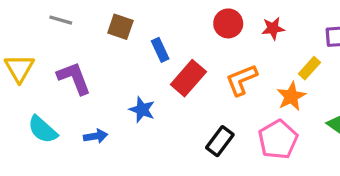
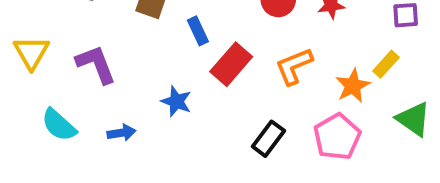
yellow rectangle: (309, 68) -> (386, 64), moved

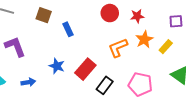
red rectangle: (231, 64) -> (85, 69), moved
orange star: (353, 86) -> (144, 40), moved
pink pentagon: (337, 137) -> (140, 84), turned -30

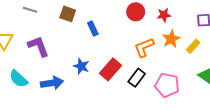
blue arrow: (28, 82) -> (52, 83), size x1.5
black rectangle: (105, 85) -> (137, 78), moved

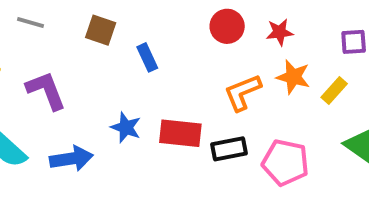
orange star: (171, 39) -> (293, 77), turned -30
red rectangle: (111, 69) -> (180, 133), turned 55
black rectangle: (137, 78) -> (229, 149), turned 42

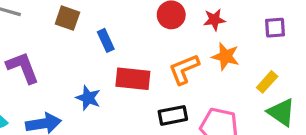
yellow rectangle: (334, 90) -> (267, 82), moved
red rectangle: (180, 133) -> (133, 79), moved

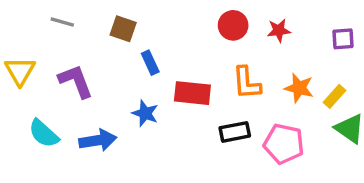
blue rectangle: (106, 40) -> (150, 63), moved
orange star: (226, 56) -> (299, 88), moved
orange L-shape: (184, 69) -> (247, 83), turned -72

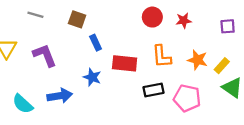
cyan semicircle: (44, 134) -> (23, 104), moved

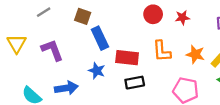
gray line: (35, 15) -> (44, 12), turned -48
blue rectangle: (96, 43) -> (100, 38), size x1.5
black rectangle: (154, 90) -> (135, 83), moved

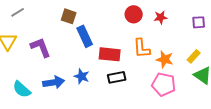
gray line: (44, 12) -> (18, 12), moved
orange star: (195, 54) -> (165, 59), moved
blue star: (97, 71) -> (82, 76), moved

